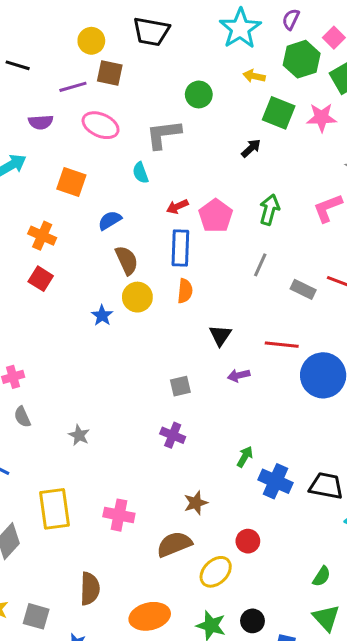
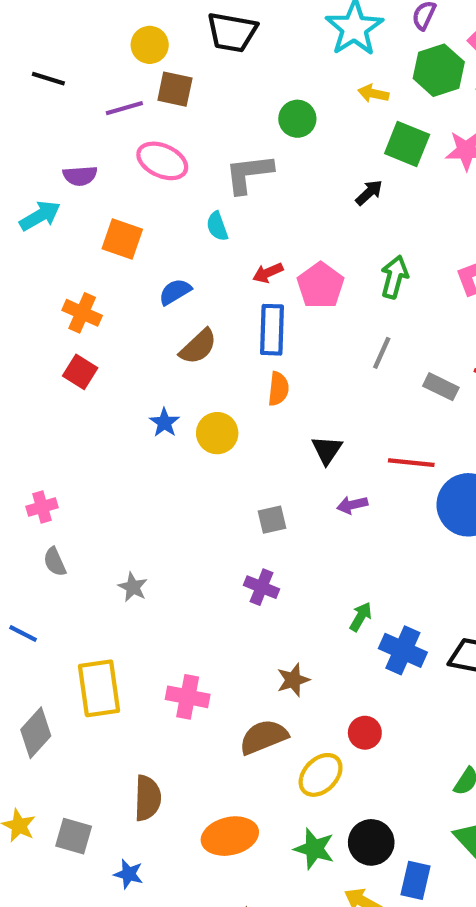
purple semicircle: (41, 122) -> (80, 176), moved
brown semicircle: (127, 260) -> (198, 347), turned 72
yellow circle: (137, 297) -> (217, 433), moved
black circle: (252, 621) -> (371, 842), size x1.4

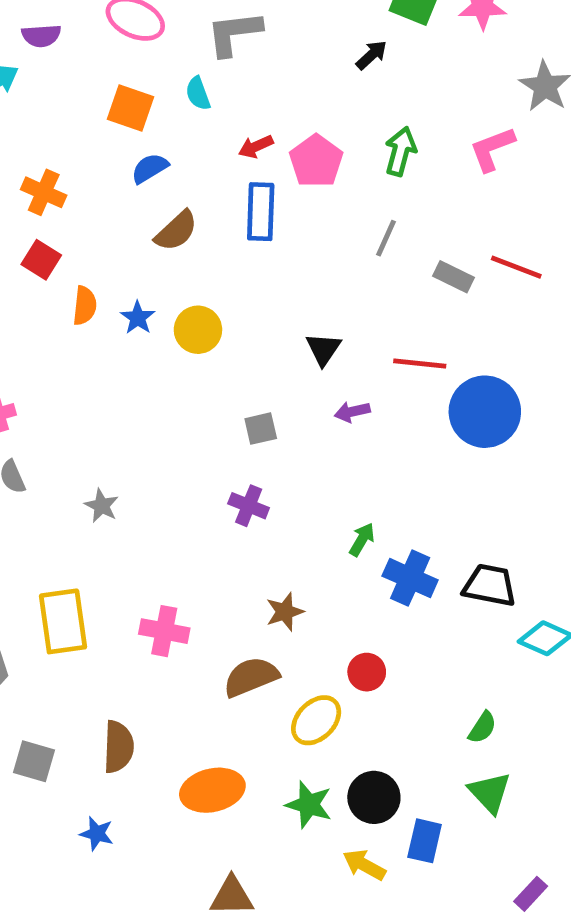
orange square: (122, 239) -> (130, 108), moved
orange semicircle: (278, 389) -> (85, 306), moved
gray square: (74, 836) -> (34, 761), moved

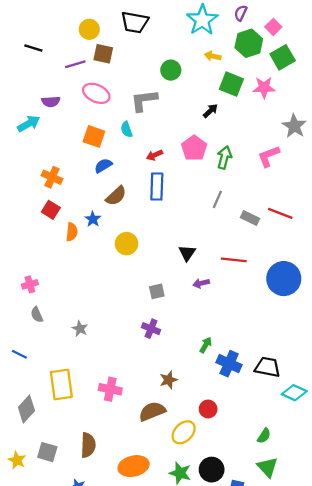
pink pentagon: (316, 161) -> (194, 148), moved
blue star: (138, 318) -> (93, 219), moved
blue circle: (485, 412) -> (284, 279), moved

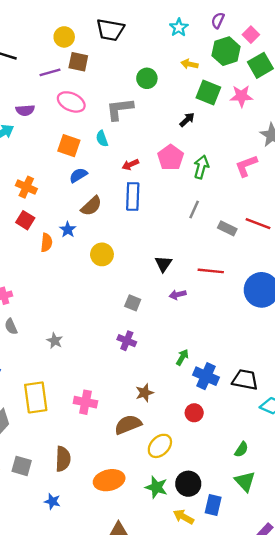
cyan star: (202, 20) -> (179, 27), size x0.6
gray square: (157, 291) -> (133, 303), turned 35
red circle: (208, 409) -> (194, 413), moved

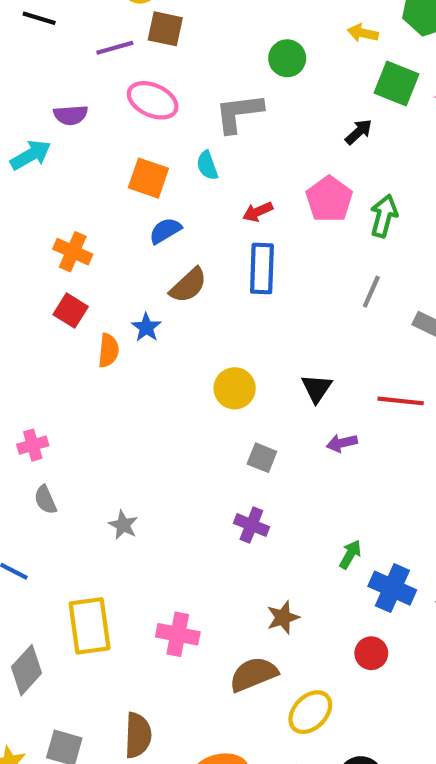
yellow circle: (102, 254) -> (235, 388), moved

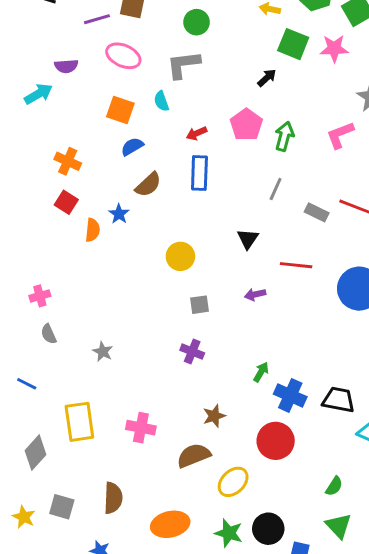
green circle: (287, 58) -> (197, 22), moved
black triangle: (317, 388) -> (248, 239), moved
gray square: (262, 458) -> (199, 305), turned -30
red circle: (371, 653) -> (276, 441), size x1.6

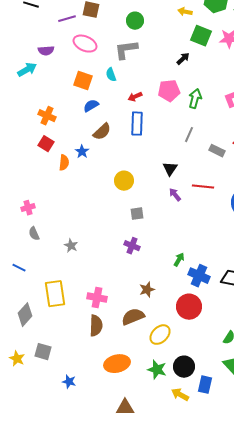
pink pentagon: (246, 125) -> (169, 91), turned 30
purple arrow: (255, 294) -> (175, 195), moved, turned 64
brown semicircle: (113, 498) -> (96, 326), moved

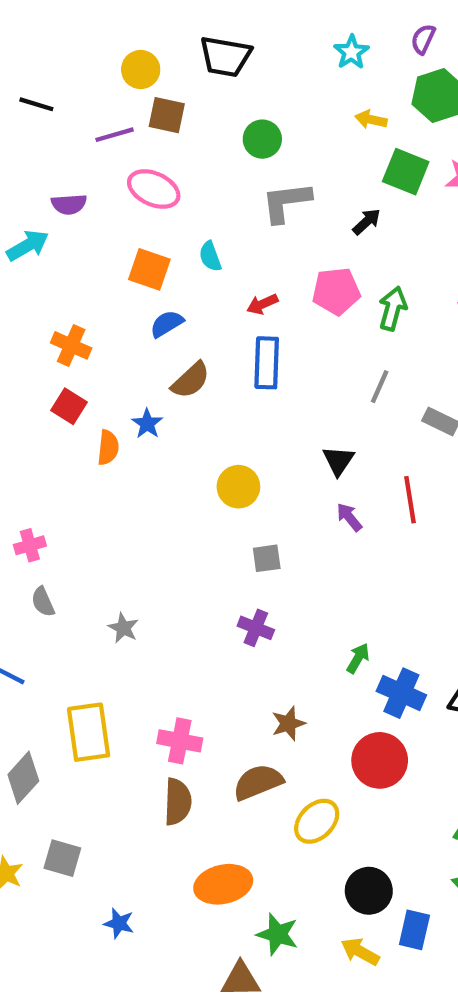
gray L-shape: (126, 50) -> (286, 202), moved
red line: (203, 187) -> (410, 500), turned 75
green star: (157, 370) -> (278, 934), moved

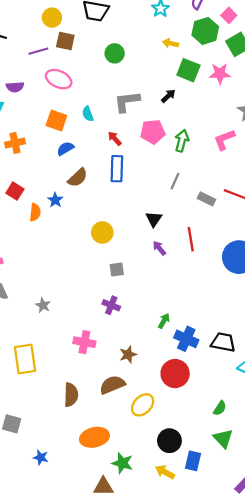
gray L-shape: (286, 202) -> (127, 102), moved
red arrow: (262, 304) -> (115, 138), turned 72
orange cross: (71, 345) -> (15, 143), moved, turned -36
pink cross: (180, 741) -> (84, 342), moved

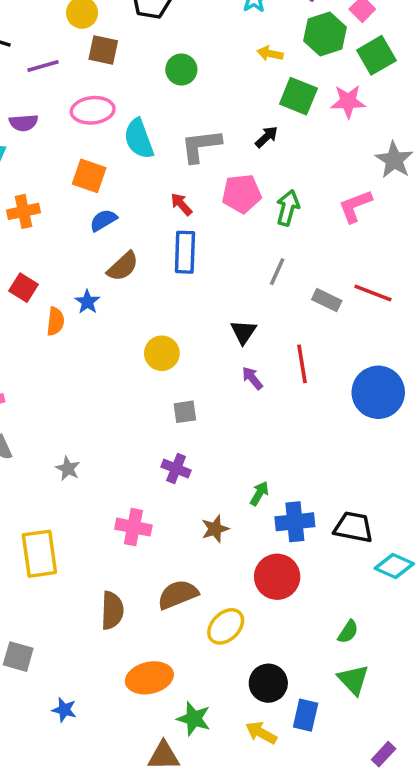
purple line: (38, 51) -> (43, 66), moved
pink ellipse: (59, 79) -> (93, 110), turned -30
cyan semicircle: (88, 114) -> (139, 139), moved, size x1.6
blue cross: (186, 339) -> (295, 522), turned -30
brown star: (128, 354) -> (215, 529), moved

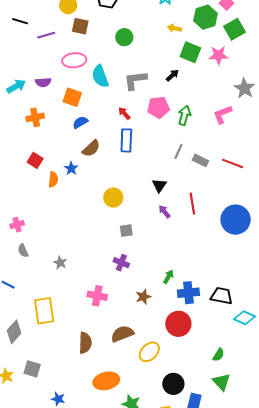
purple semicircle: (24, 123) -> (43, 82), moved
gray rectangle: (327, 300) -> (200, 160), moved

